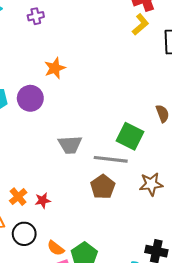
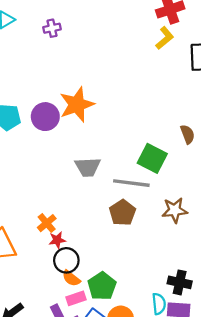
orange star: (55, 68) -> (77, 105), moved, size x1.5
orange cross: (18, 197) -> (47, 223), moved
red star: (43, 200) -> (57, 240), moved
black circle: (24, 234) -> (66, 260), moved

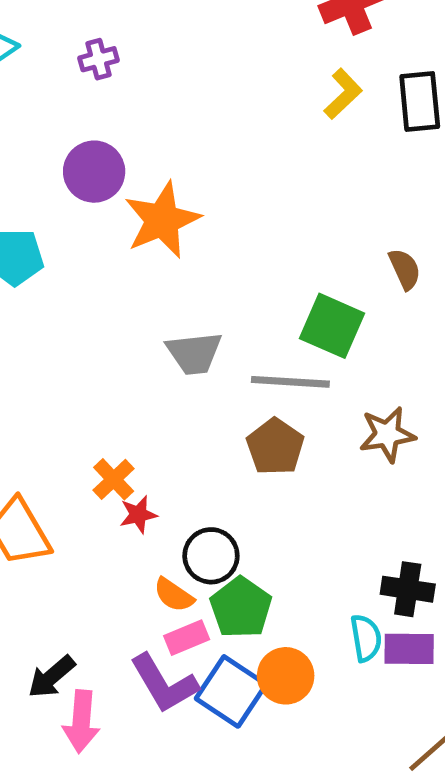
yellow L-shape: (165, 38) -> (343, 94), moved
purple circle: (45, 117) -> (94, 172), moved
black circle: (66, 260) -> (211, 556), moved

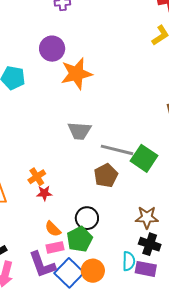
green square: (332, 326) -> (144, 158), moved
brown star: (387, 434) -> (147, 217), moved
black circle: (211, 556) -> (87, 218), moved

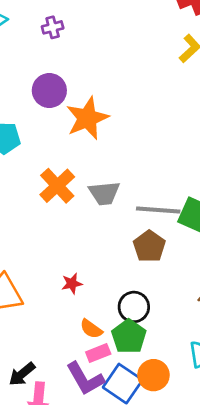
orange cross: (37, 177) -> (57, 186), moved, size x1.5

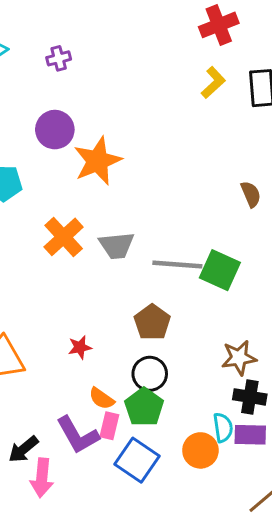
brown pentagon: (149, 246) -> (152, 322), moved
pink rectangle: (98, 353) -> (109, 426), turned -55
orange circle: (153, 375) -> (200, 450), moved
purple L-shape: (85, 379) -> (78, 435), moved

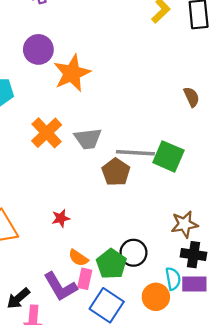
brown pentagon: (152, 322) -> (116, 172), moved
black circle: (150, 374) -> (133, 253), moved

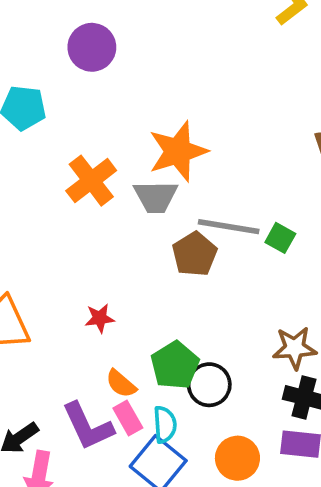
orange star: (72, 73) -> (178, 151), moved
green square: (168, 156) -> (280, 238), size x0.6
green pentagon: (111, 264) -> (175, 365), moved
pink rectangle: (85, 279) -> (128, 418), turned -48
cyan semicircle: (173, 279) -> (165, 425), moved

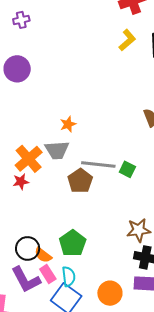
orange star: (178, 151) -> (68, 124), size x0.5
orange cross: (91, 181) -> (29, 159), moved
red star: (100, 318) -> (21, 182), moved
black circle: (209, 385) -> (28, 248), moved

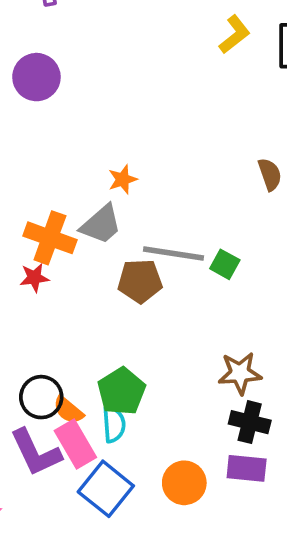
gray trapezoid: (57, 150) -> (101, 224), turned -40
orange cross: (29, 159) -> (50, 238), turned -32
brown pentagon: (80, 181) -> (140, 281), turned 30
pink rectangle: (48, 274) -> (75, 444), size x1.4
cyan semicircle: (69, 277) -> (114, 424), moved

